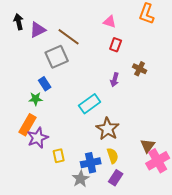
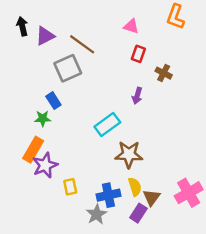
brown cross: (140, 69) -> (164, 73), moved
brown star: (108, 129) -> (129, 154), turned -30
brown triangle: (148, 146) -> (152, 198), moved

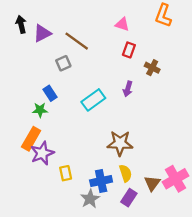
gray square: (68, 68) -> (63, 63), size x0.6
cyan rectangle: (107, 124) -> (93, 100), moved
brown triangle: (152, 198) -> (152, 183), moved

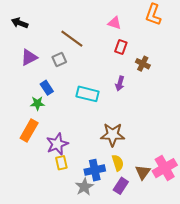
black arrow: (21, 24) -> (20, 23), turned -56
purple triangle: (42, 33) -> (29, 57), moved
cyan rectangle: (93, 100) -> (87, 94), turned 50
purple star: (42, 153) -> (57, 144), moved

